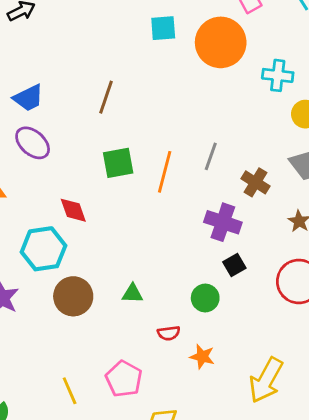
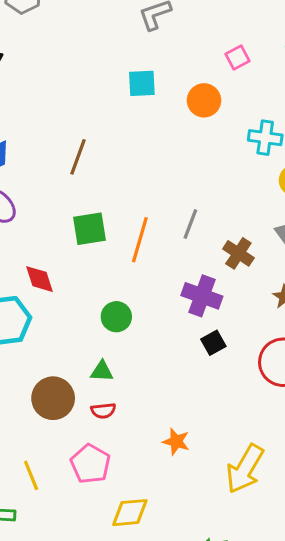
orange circle: (221, 42) -> (204, 100), size x0.6
brown circle: (73, 296) -> (53, 398), moved
green circle: (205, 298) -> (116, 317), moved
red semicircle: (169, 333) -> (103, 411), moved

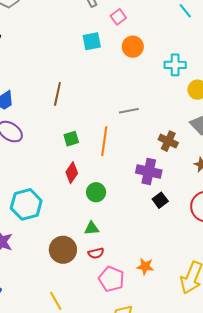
pink square: (237, 57) -> (118, 17), moved
gray line: (190, 224) -> (129, 111), moved, turned 66
green square: (90, 229) -> (71, 139), size x0.7
red diamond: (40, 279) -> (72, 173), moved, turned 60
pink pentagon: (90, 464) -> (111, 279), moved

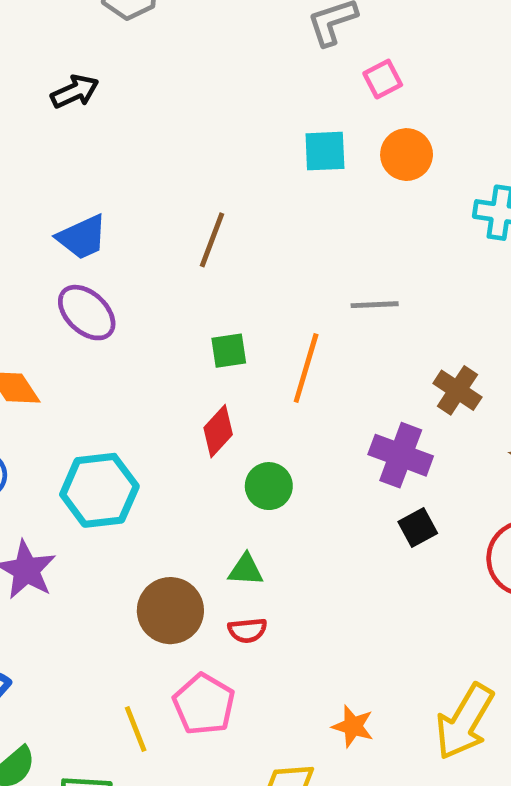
cyan square: (92, 41) -> (325, 151), moved
orange star: (145, 266) -> (353, 726), moved
pink pentagon: (111, 279) -> (204, 704), moved

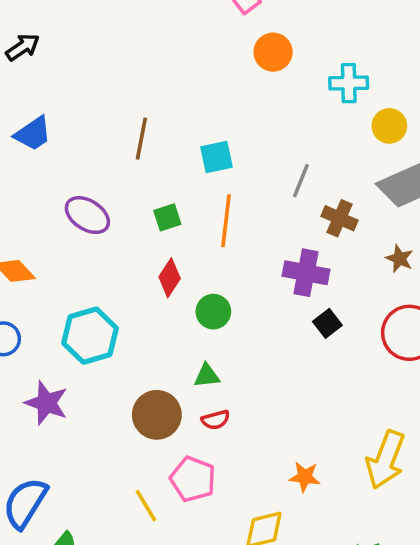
cyan square: (325, 151) -> (217, 157), moved
blue trapezoid: (82, 237) -> (33, 134), moved
gray line: (375, 305) -> (301, 181), moved, turned -56
purple ellipse: (87, 313) -> (87, 215), moved

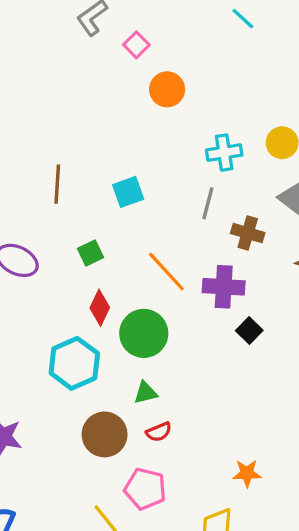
cyan cross: (349, 83) -> (224, 153), moved
orange line: (226, 221) -> (166, 272), moved, turned -42
green circle: (213, 312) -> (144, 333), size x1.5
cyan hexagon: (90, 336) -> (74, 363), moved

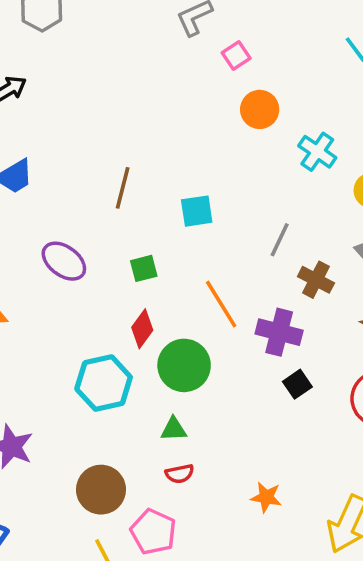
cyan cross: (224, 153) -> (317, 152), moved, turned 32
brown circle: (105, 434) -> (101, 490), moved
orange star: (247, 473) -> (266, 497), moved

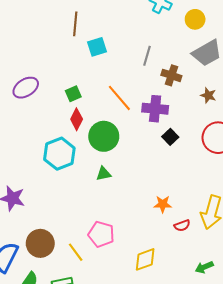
brown line: (123, 188) -> (75, 24), moved
purple ellipse: (64, 261) -> (26, 88), turned -60
green square: (144, 268) -> (73, 94), moved
red semicircle: (180, 474) -> (182, 225), moved
brown circle: (101, 490) -> (40, 243), moved

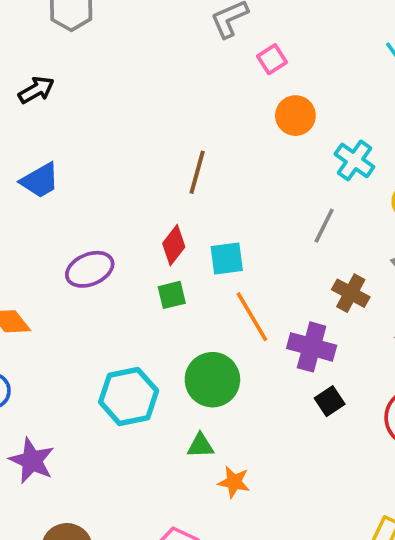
cyan square: (97, 47) -> (227, 258), moved
gray line: (147, 56) -> (324, 226), moved
red diamond: (77, 119) -> (174, 245), moved
orange star: (163, 204) -> (234, 482), moved

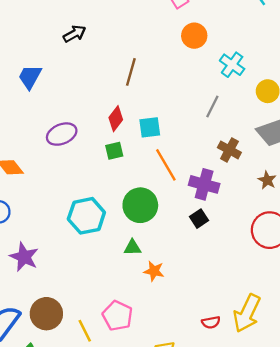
black arrow: (36, 90) -> (75, 34), moved
blue trapezoid: (40, 180) -> (30, 77), turned 148
black square: (330, 401) -> (199, 219), moved

